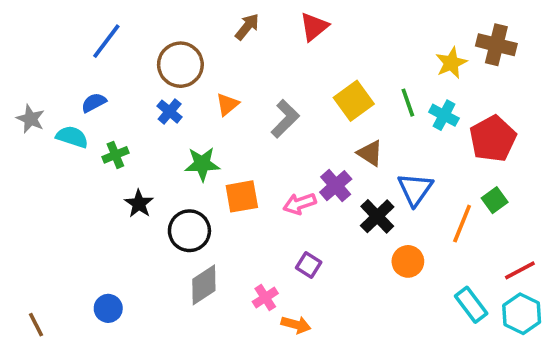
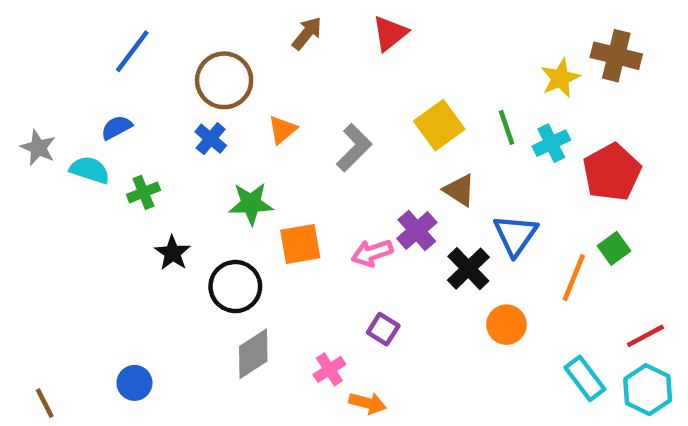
cyan cross: (444, 115) -> (551, 143), turned 36

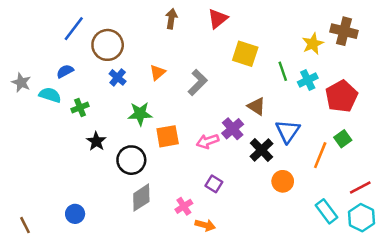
brown arrow: (307, 33) -> (171, 19), turned -30
brown circle: (224, 80) -> (108, 45), moved
yellow square: (439, 125) -> (245, 54), moved, turned -36

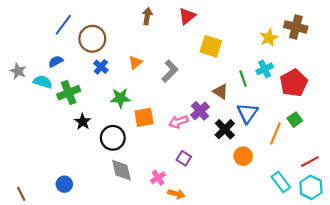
green line: (283, 71) -> (243, 79), moved
green cross: (80, 108) -> (69, 93), size x1.5
gray diamond: (141, 198) -> (121, 170), turned -70

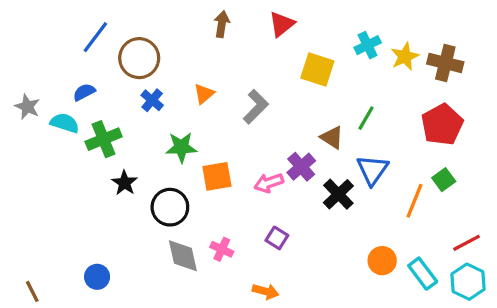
brown cross: (296, 27) -> (445, 63), moved
cyan cross: (265, 69) -> (368, 45), moved
green line: (243, 79) -> (366, 118), turned 49
orange circle: (243, 156) -> (382, 261), moved
pink cross: (158, 178) -> (222, 249), moved, turned -32

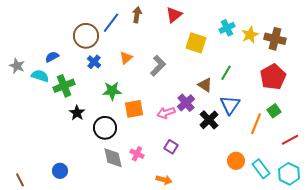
blue line: (95, 37) -> (111, 23), moved
red line: (466, 243) -> (290, 140), moved

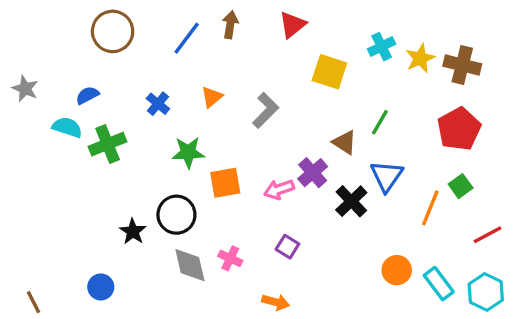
brown circle: (86, 36) -> (113, 31), moved
gray star: (17, 66) -> (25, 89), moved
black star: (77, 113) -> (133, 231), moved

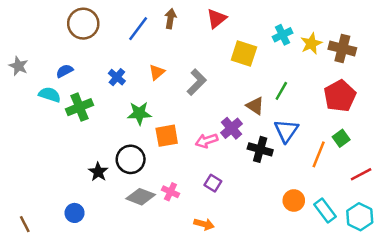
black cross: (351, 201) -> (260, 149), turned -30
gray diamond: (190, 265) -> (141, 197), turned -56

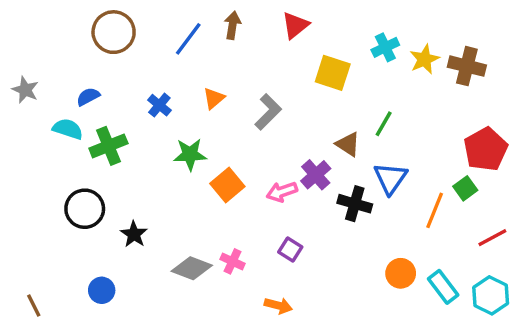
red pentagon: (340, 96) -> (486, 149), moved
orange square: (167, 136) -> (227, 185), turned -30
black circle: (131, 159) -> (85, 209), moved

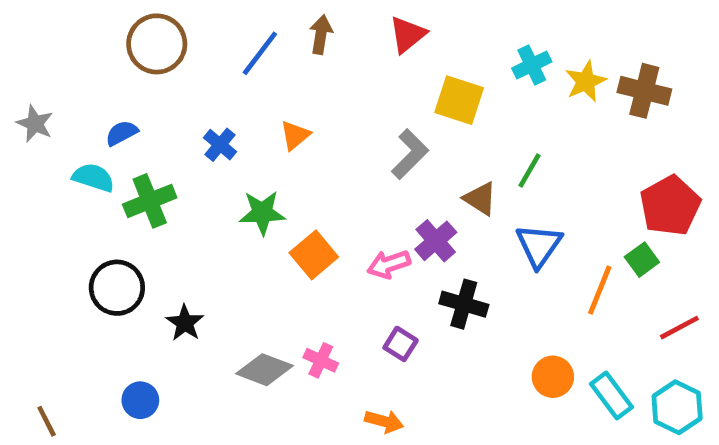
gray L-shape: (268, 112) -> (410, 154), moved
black cross: (355, 204) -> (464, 304), moved

